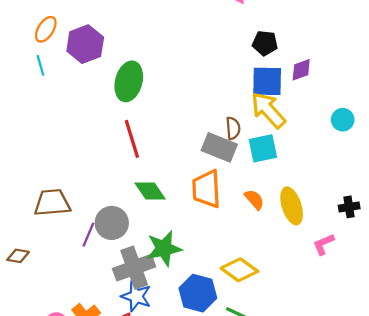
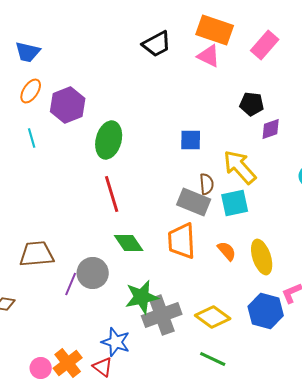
black pentagon: (265, 43) -> (252, 104), moved
cyan line: (40, 65) -> (32, 138), moved
blue square: (267, 81) -> (191, 140), moved, size x0.7
gray cross: (134, 268) -> (162, 315), moved
blue hexagon: (198, 293) -> (266, 311), moved

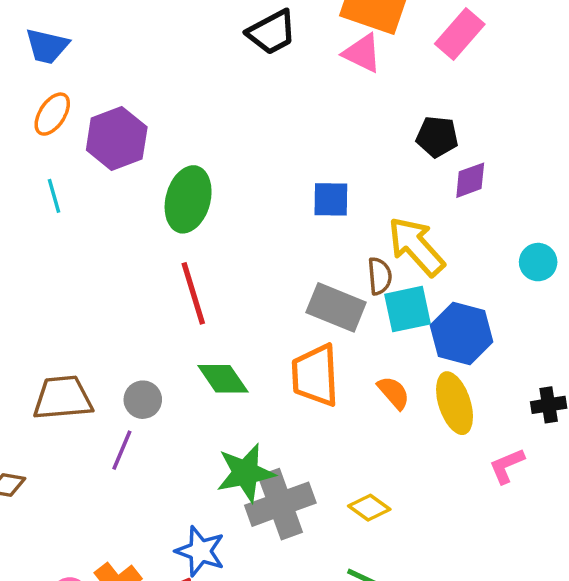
brown semicircle: (207, 184) -> (380, 276), moved
gray circle: (93, 273) -> (143, 400), moved, size x0.7
blue hexagon: (266, 311) -> (461, 333), moved
yellow diamond: (213, 317) -> (369, 508), size x0.7

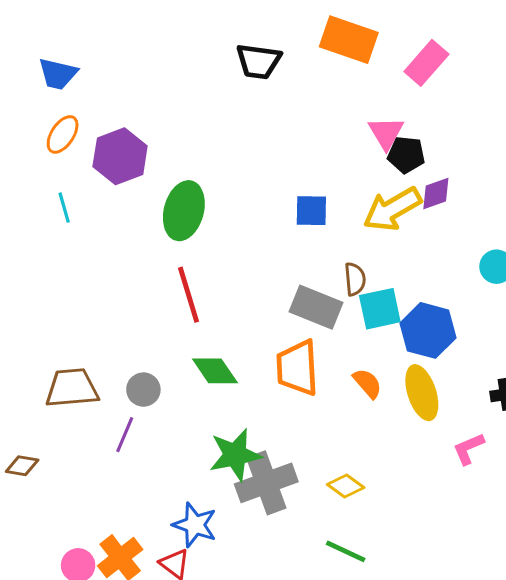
black trapezoid: (272, 32) -> (259, 61), turned 36
pink triangle: (362, 53) -> (386, 133), moved, turned 33
yellow arrow: (416, 246) -> (392, 209), moved, turned -78

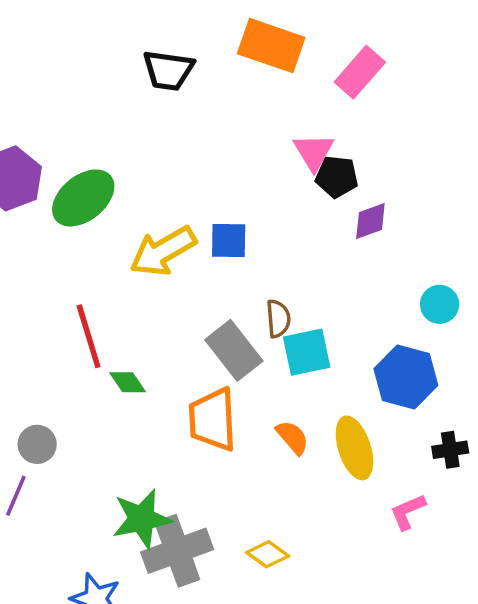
yellow arrow: (392, 209) -> (163, 251), moved
green ellipse: (184, 211) -> (83, 198), moved, turned 36
gray rectangle: (316, 307) -> (234, 350), turned 30
blue hexagon: (428, 330) -> (406, 377), moved
green diamond: (215, 371) -> (128, 382), moved, size x0.7

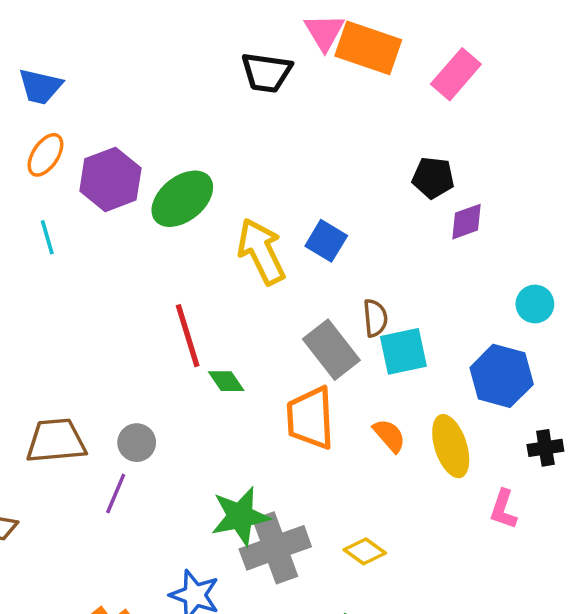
pink triangle: (314, 152) -> (324, 32), moved
blue square: (229, 241) -> (326, 241), turned 30
yellow arrow: (163, 251) -> (261, 251), turned 94
pink L-shape: (408, 512) -> (503, 509), turned -48

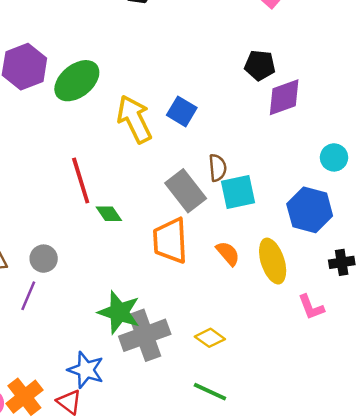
purple diamond: (466, 222) -> (284, 97), size x1.4
pink L-shape: (503, 509) -> (311, 307), turned -40
green star: (240, 516) -> (119, 312), turned 30

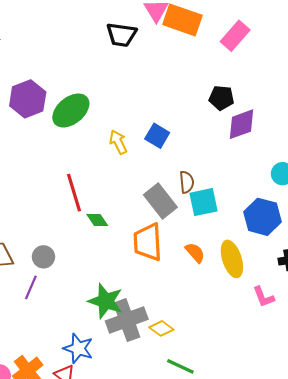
yellow arrow: (134, 119) -> (118, 142), size x0.6
yellow diamond: (210, 338) -> (161, 328), moved

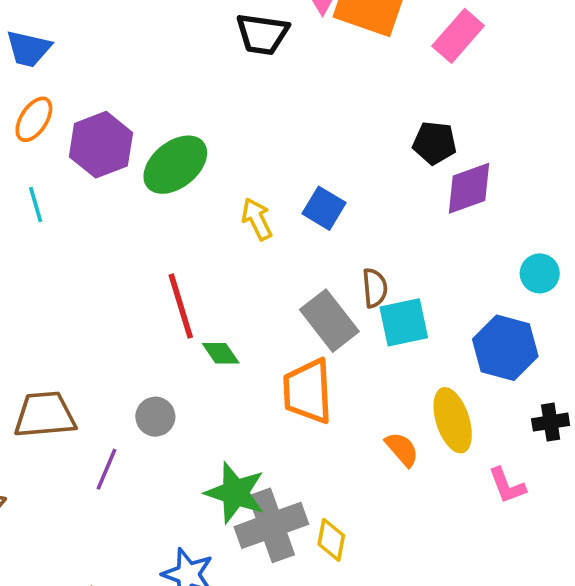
orange semicircle: (195, 253) -> (402, 449), moved
gray circle: (43, 257) -> (155, 417), moved
yellow diamond: (161, 328) -> (331, 540), turned 65

